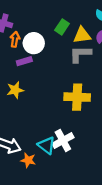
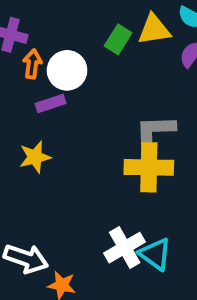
yellow triangle: (82, 35) -> (154, 29), moved
gray L-shape: (80, 54) -> (155, 131), moved
cyan triangle: (47, 145) -> (155, 254), moved

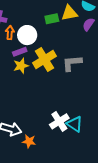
green rectangle: (118, 39) -> (52, 19), turned 48
yellow star: (35, 157) -> (21, 66), moved
yellow cross: (149, 167) -> (45, 60), moved, turned -30

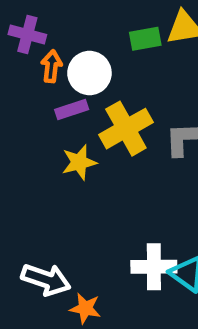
yellow star: (21, 66) -> (79, 162), moved
white cross: (59, 121) -> (154, 267), turned 30

